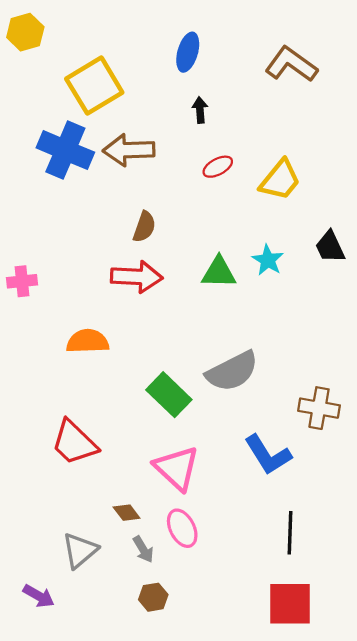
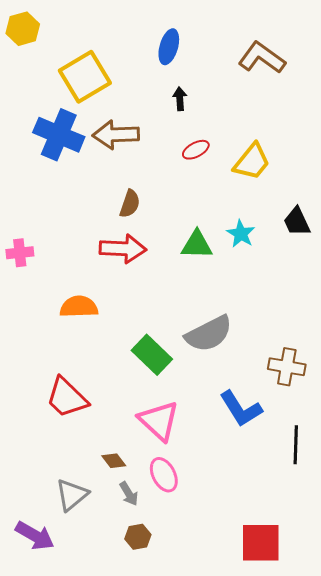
black line: (290, 533) -> (296, 445), moved
purple arrow: (39, 596) -> (35, 536), size x1.4

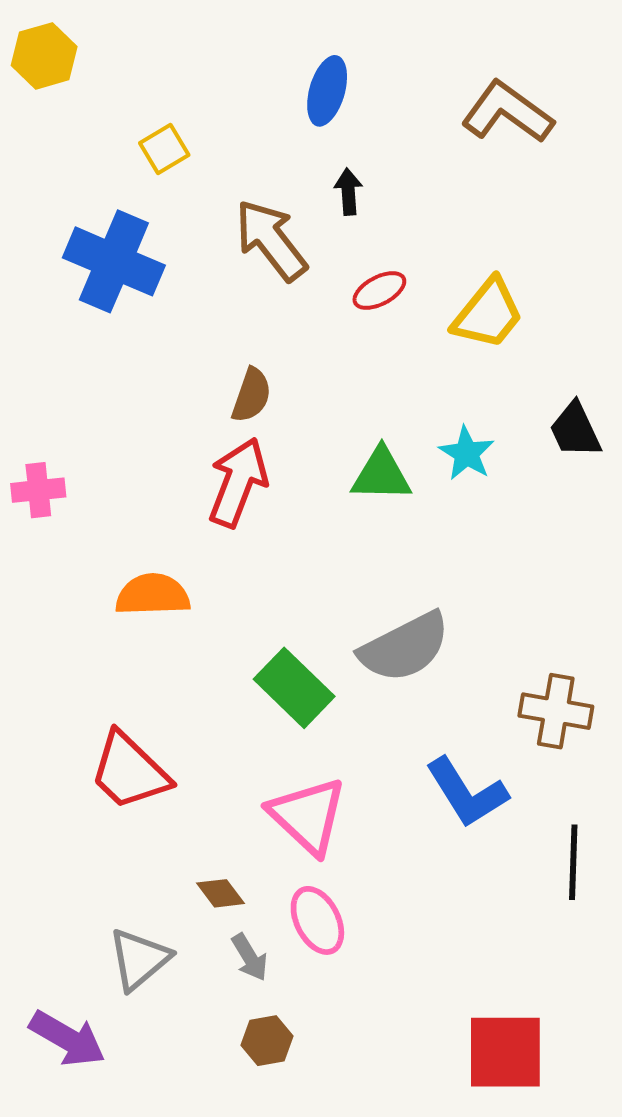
yellow square: (85, 77) -> (164, 149), size x0.5
brown arrow: (116, 135) -> (271, 240), moved, turned 54
red arrow: (123, 249) -> (238, 482), turned -72

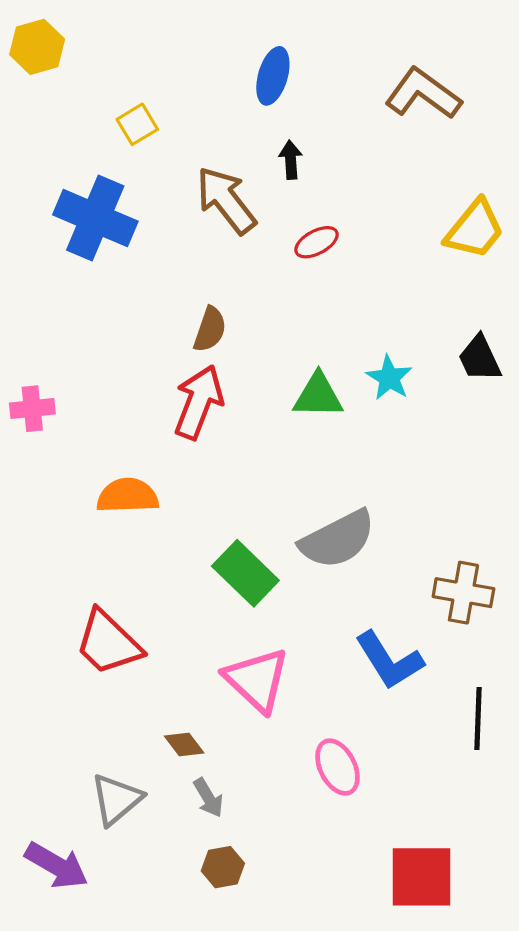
yellow trapezoid: (488, 314) -> (475, 229), moved
pink ellipse: (317, 920) -> (337, 767), moved

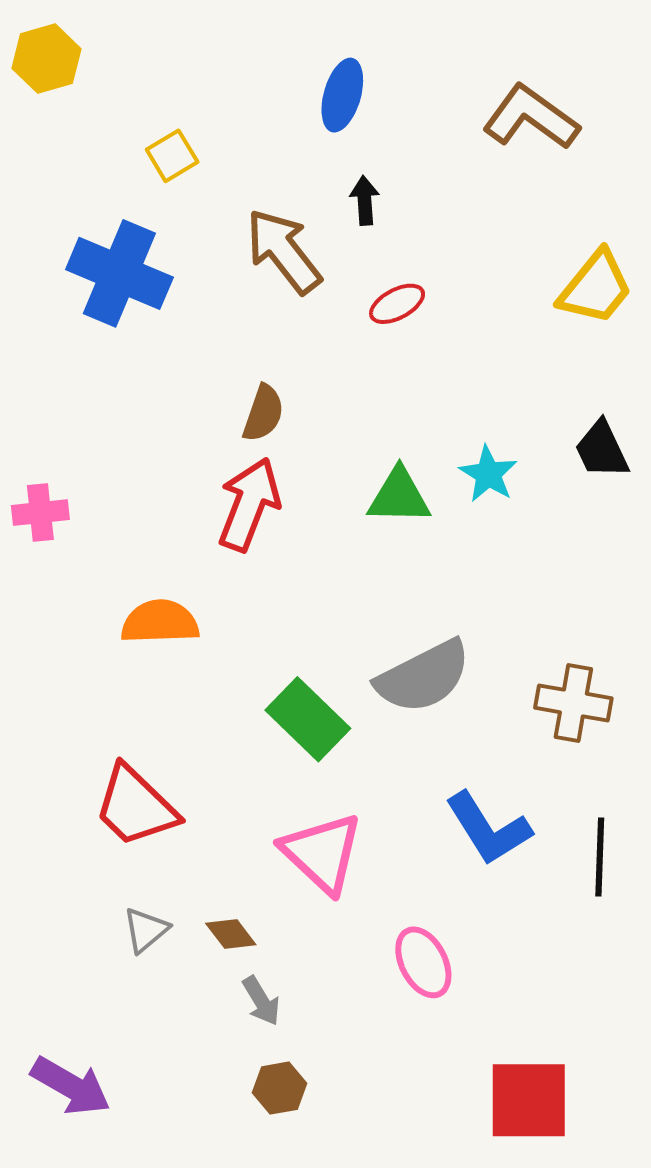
brown cross: (463, 593) -> (573, 703), moved
black line: (478, 719) -> (600, 857), moved
gray triangle: (116, 799) -> (146, 930), moved, size x0.7

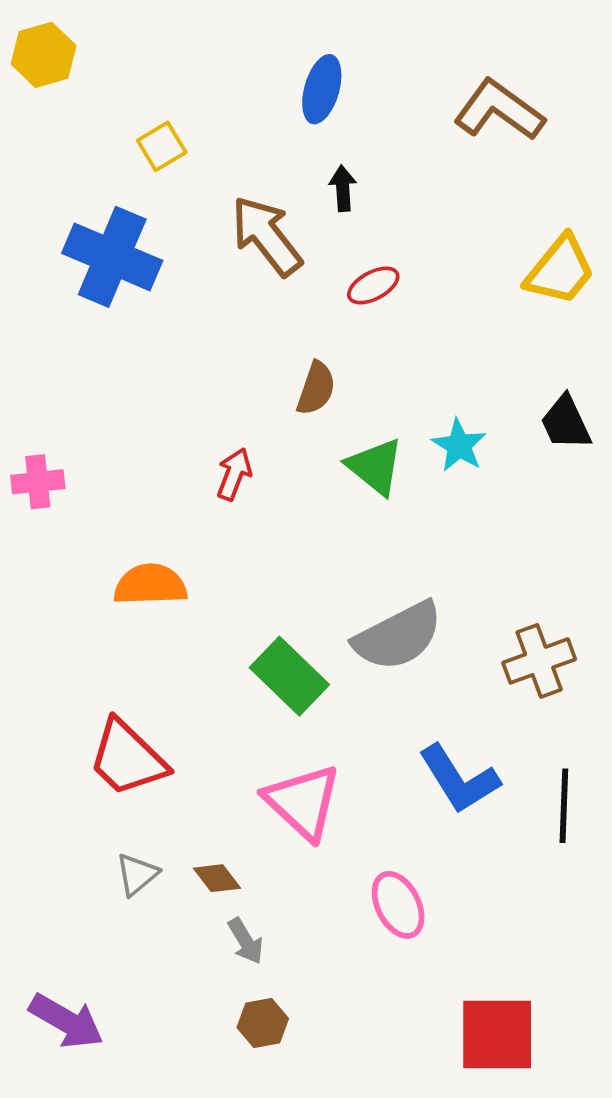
brown semicircle: (263, 413) -> (316, 388), moved
green triangle: (399, 496) -> (375, 467), turned 38
red arrow: (249, 504) -> (234, 474), size x0.6
brown cross: (573, 703) -> (539, 661), turned -30

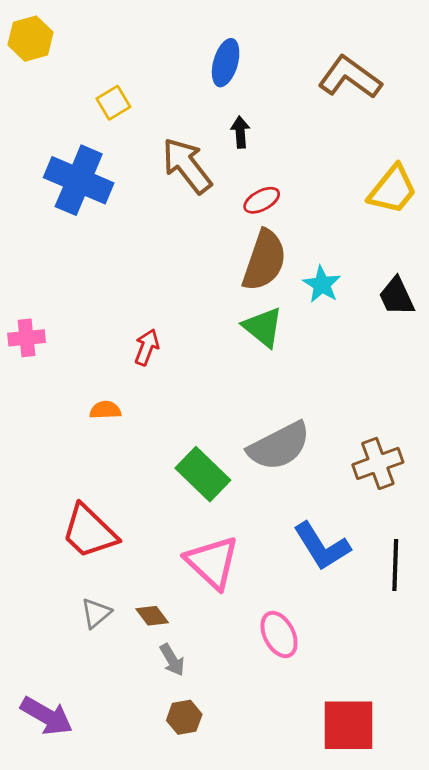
brown semicircle: (316, 388) -> (264, 260), moved, size x1.6
cyan star: (459, 446) -> (322, 284), moved
red arrow: (234, 474) -> (147, 347), moved
orange semicircle: (150, 585) -> (105, 410), size x0.6

